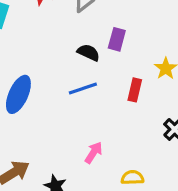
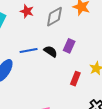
blue line: (83, 89) -> (29, 51), moved

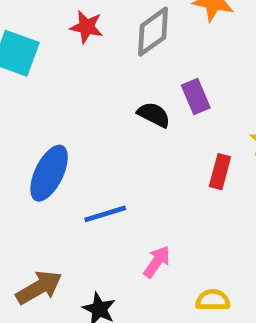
purple rectangle: (69, 46) -> (196, 97), turned -40
blue line: (29, 51) -> (105, 214), moved

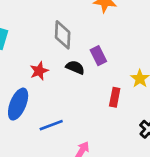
red star: (86, 27) -> (39, 71), moved, turned -30
gray diamond: (153, 32) -> (63, 35), moved, turned -48

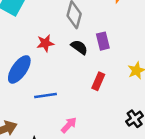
red rectangle: (115, 97) -> (98, 81), moved

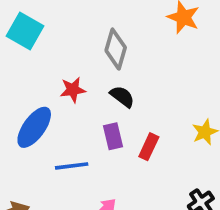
purple rectangle: (103, 41) -> (113, 136), moved

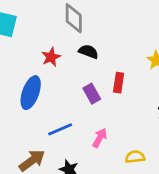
purple rectangle: (113, 136) -> (92, 94), moved
blue line: (72, 166) -> (60, 129), moved

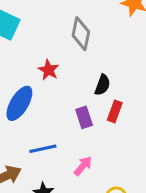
black semicircle: (88, 52) -> (102, 85), moved, turned 78
red star: (51, 57) -> (49, 70), turned -30

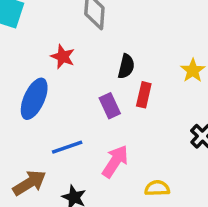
pink arrow: (83, 166) -> (115, 161), size x1.4

